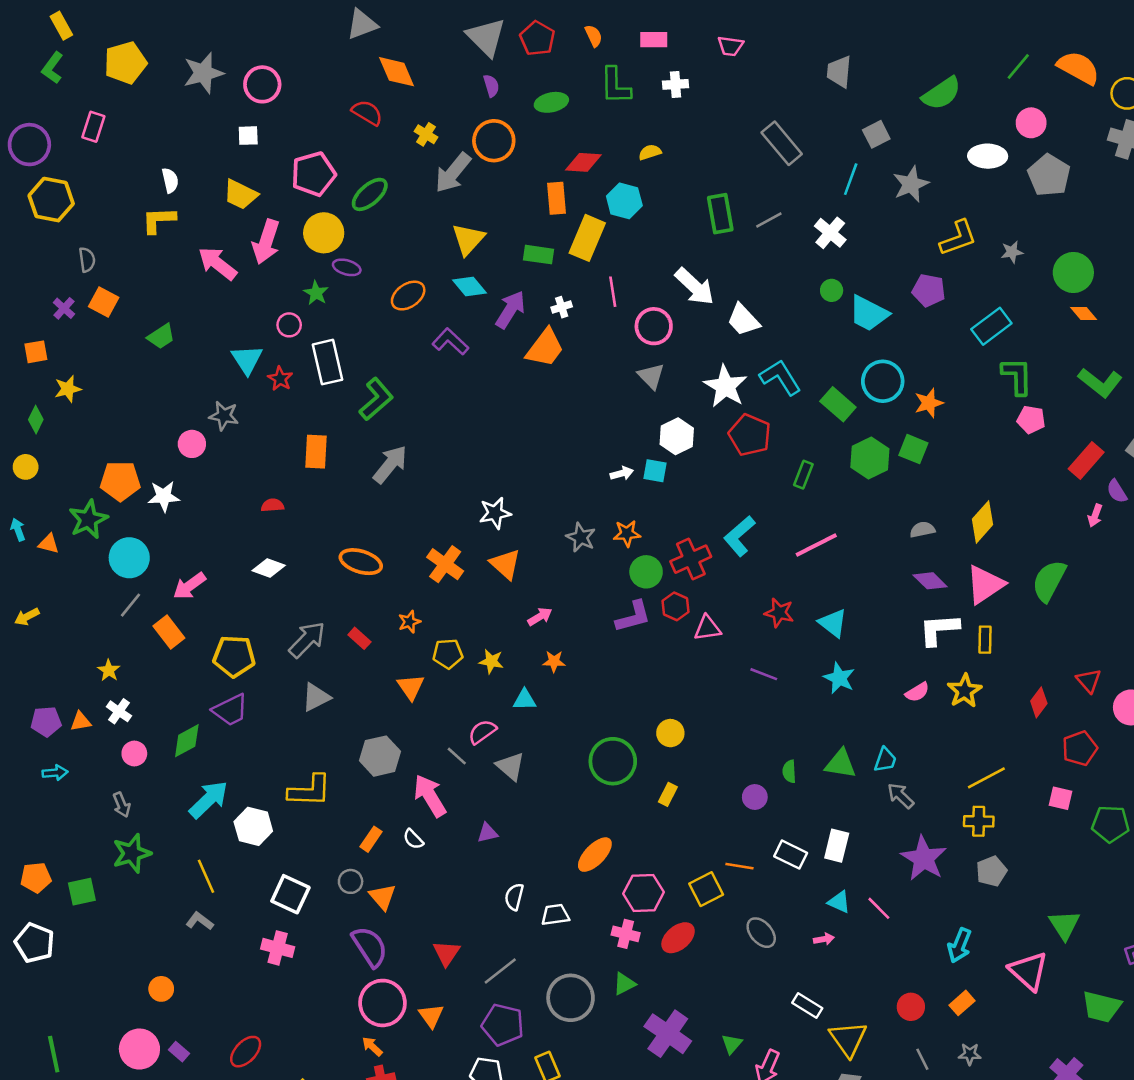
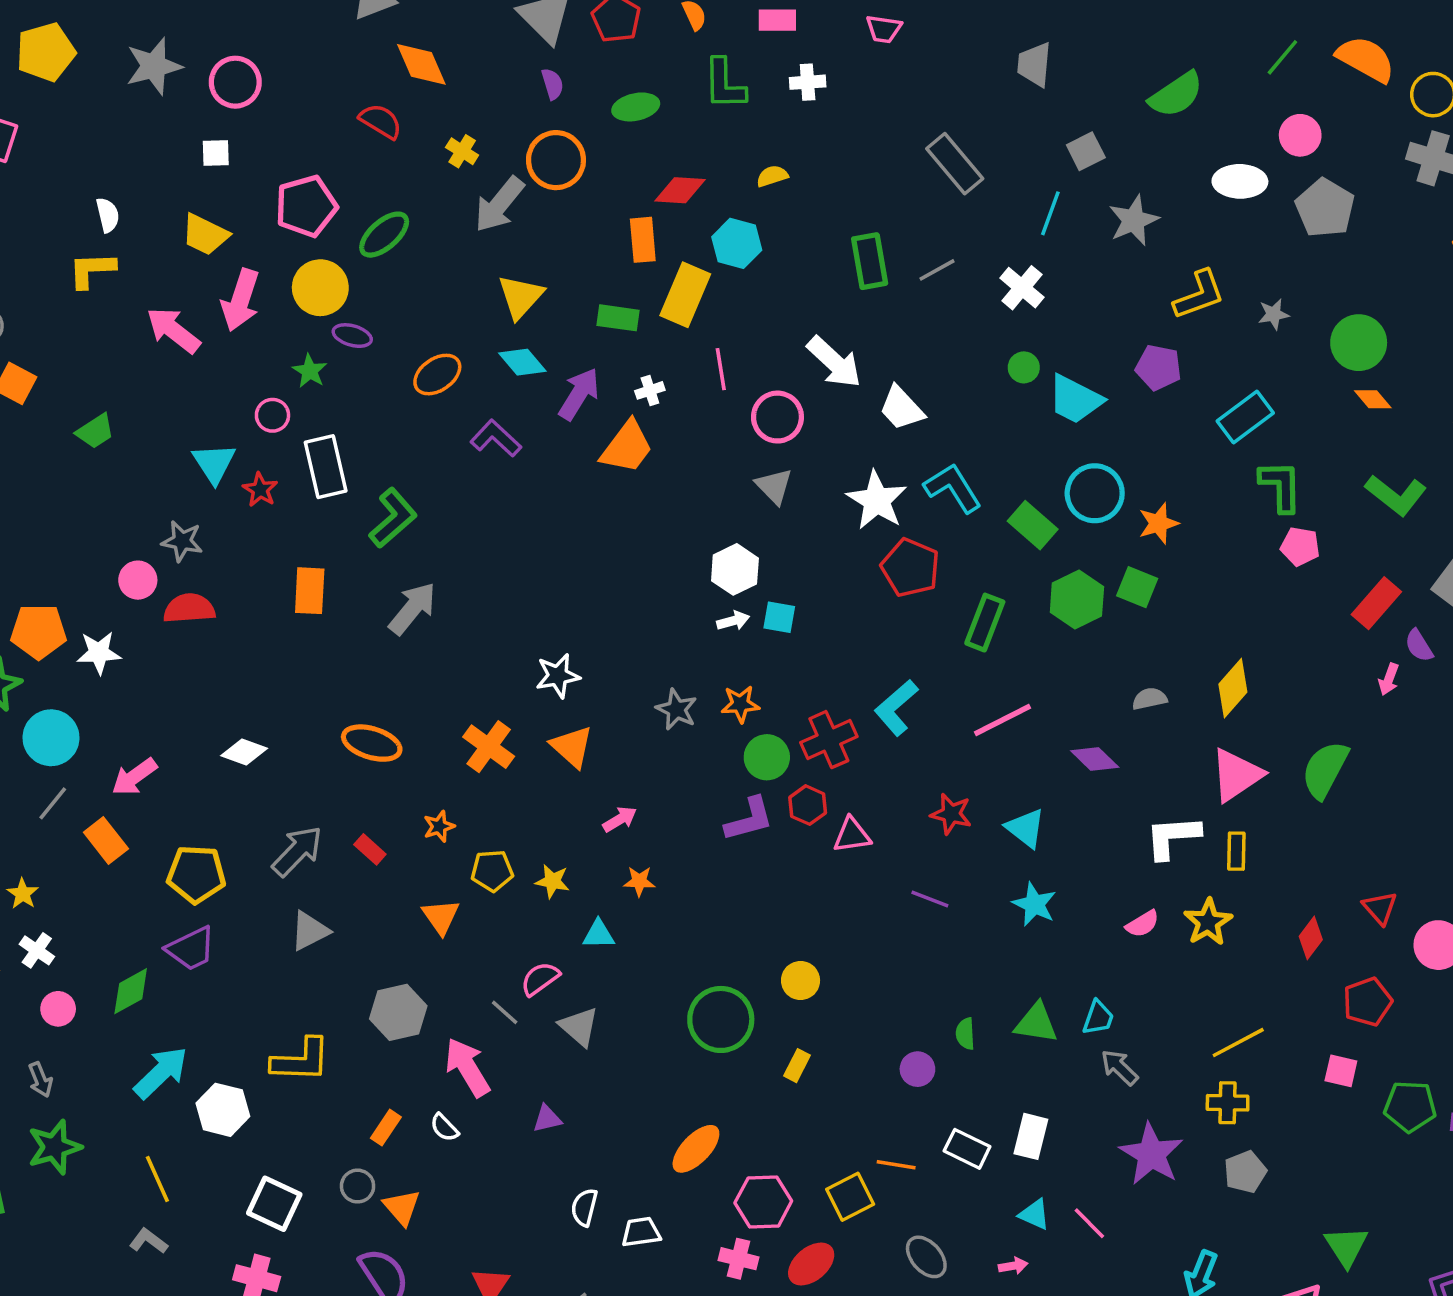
white hexagon: (677, 436) -> (735, 569), moved
green rectangle: (803, 475) -> (985, 623), size x1.4
red semicircle: (272, 505) -> (189, 608), moved, size x1.6
purple diamond: (930, 581) -> (1095, 759), moved

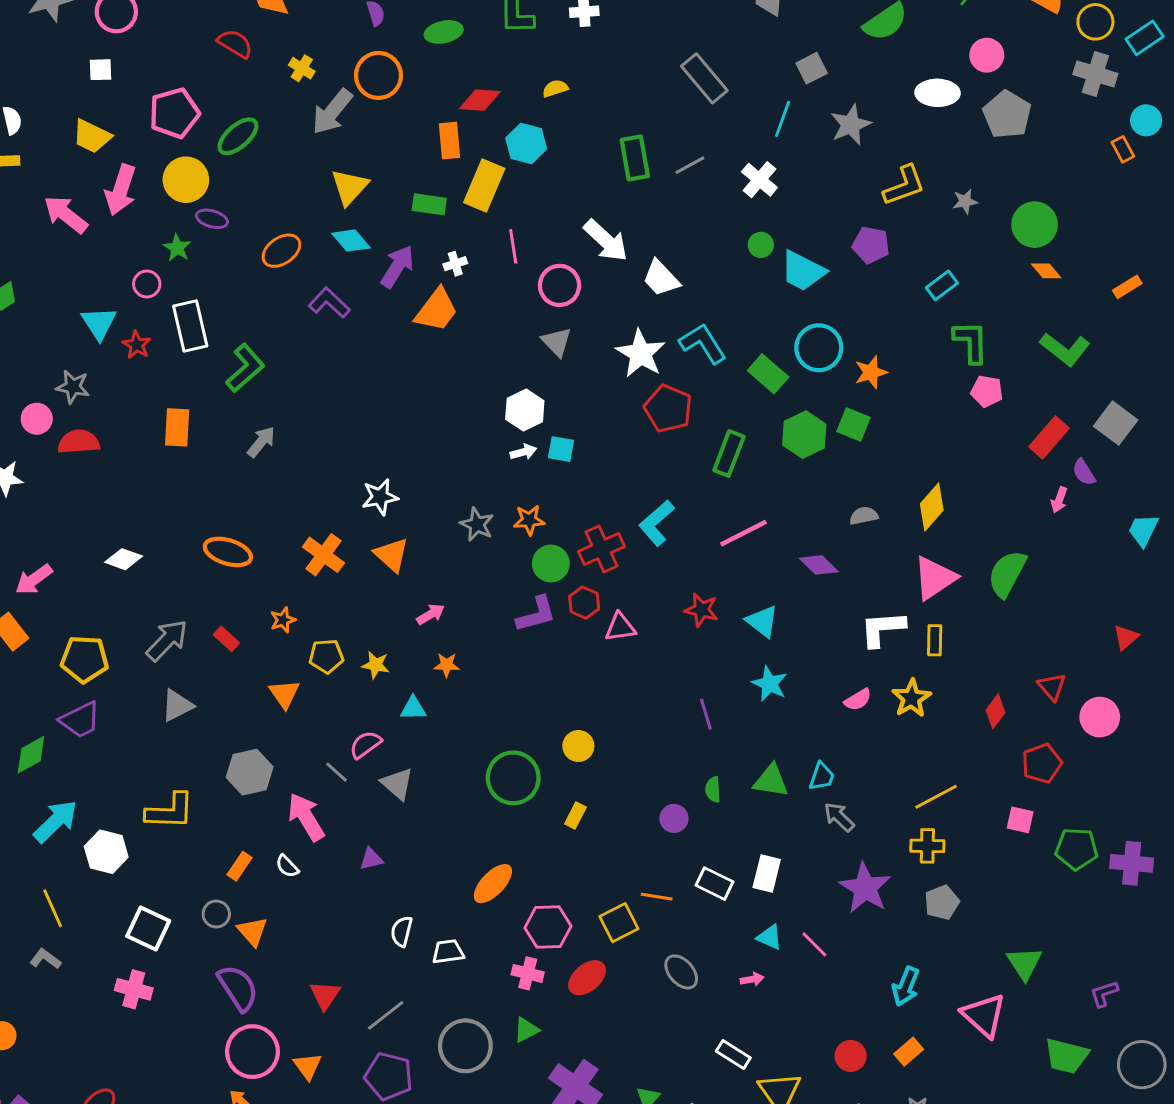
cyan rectangle: (1245, 417) -> (942, 285), size x0.7
gray arrow: (412, 608) -> (261, 442), size x0.7
purple line: (930, 899) -> (706, 714), moved, turned 52

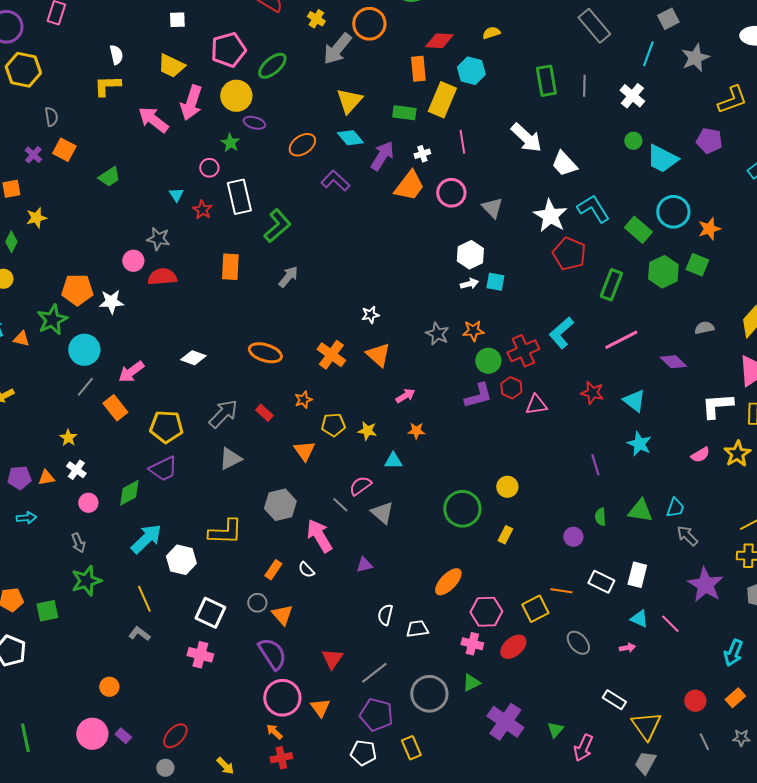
gray line: (690, 165) -> (584, 86), turned -60
pink circle: (560, 285) -> (451, 193), moved
cyan triangle: (99, 323) -> (176, 195), size x0.6
white star: (380, 497) -> (370, 315), size x0.7

